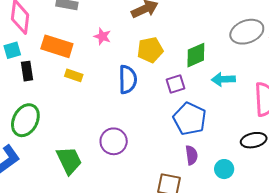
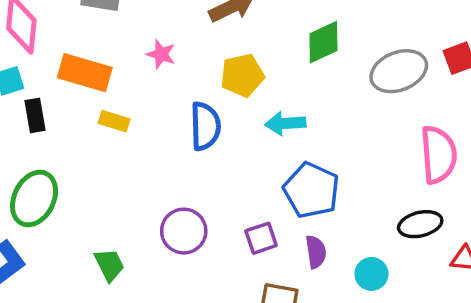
gray ellipse: (247, 32) -> (399, 71), moved
green diamond: (196, 55) -> (323, 42), moved
cyan arrow: (223, 79) -> (285, 123), moved
purple square: (175, 84) -> (261, 238), moved
green trapezoid: (69, 160) -> (109, 265), size x0.7

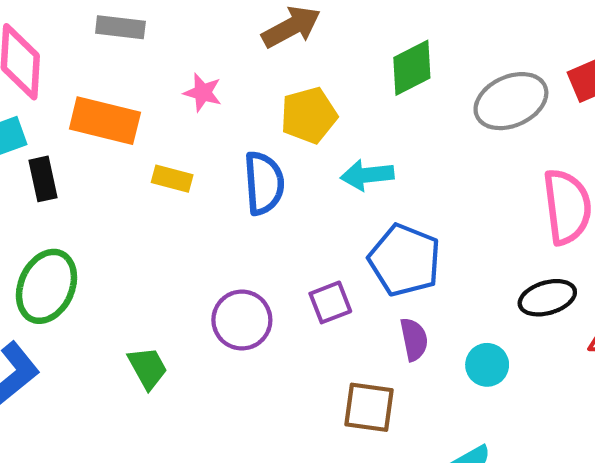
yellow rectangle: (114, 121) -> (172, 179), moved
purple square: (261, 238) -> (330, 302), moved

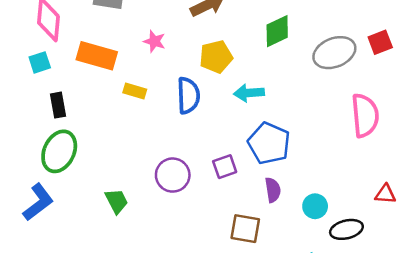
black rectangle: (43, 179) -> (58, 105), moved
black ellipse: (547, 298) -> (346, 229), moved

